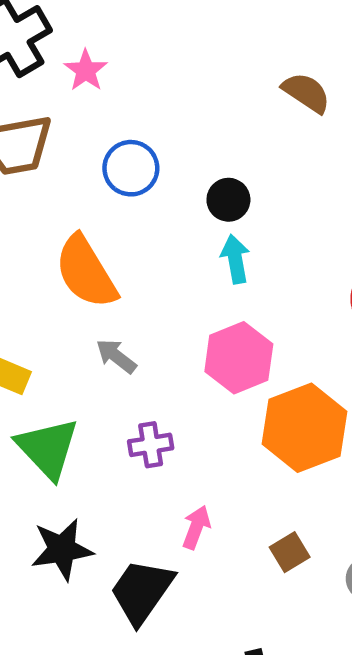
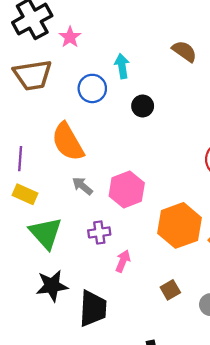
cyan arrow: (235, 259) -> (122, 66), moved
pink hexagon: (239, 358) -> (127, 189), moved
pink arrow: (196, 527) -> (123, 261), moved
black trapezoid: (142, 591) -> (93, 308), turned 147

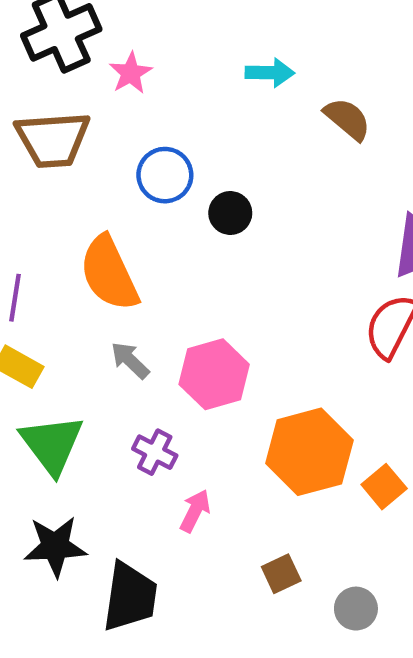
cyan arrow: (122, 66) -> (270, 73), moved, turned 95
black circle: (143, 106) -> (230, 213), moved
purple cross: (99, 232) -> (155, 452), turned 30

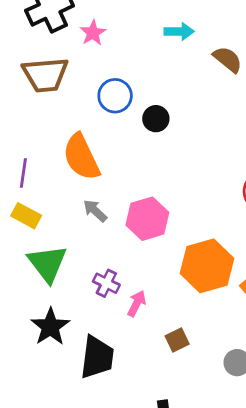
purple cross: (155, 452) -> (106, 283), moved
black star: (55, 546) -> (50, 327), turned -30
brown square: (281, 574) -> (177, 340), moved

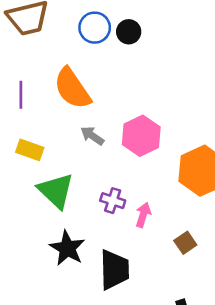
black circle: (156, 119) -> (129, 32), moved
purple line: (23, 173) -> (21, 95), moved

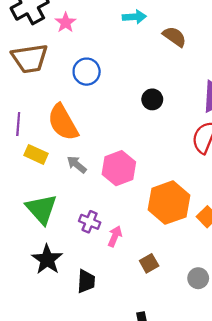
black circle: (129, 32) -> (152, 99), moved
yellow rectangle: (30, 150) -> (36, 154), moved
black trapezoid: (114, 270) -> (86, 281), size x0.7

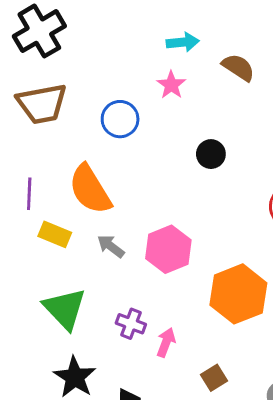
pink star: (66, 23) -> (171, 85), moved

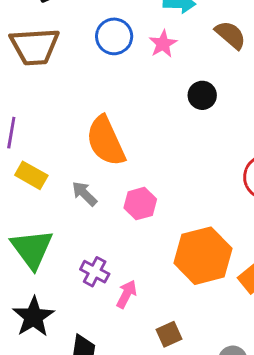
blue circle: (120, 119) -> (114, 36), moved
black circle: (211, 154) -> (202, 95), moved
orange semicircle: (90, 189) -> (106, 141), moved
pink hexagon: (168, 249) -> (140, 204), size x0.7

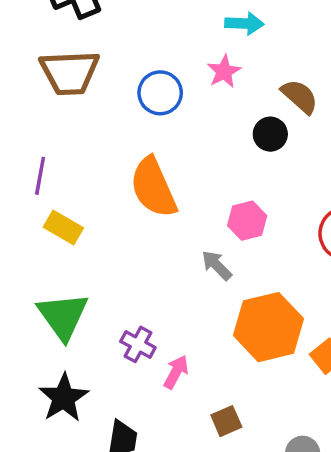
brown semicircle: (230, 35) -> (300, 96), moved
blue circle: (114, 36) -> (160, 93), moved
gray arrow: (84, 194) -> (217, 265), moved
pink hexagon: (140, 204) -> (247, 221), moved

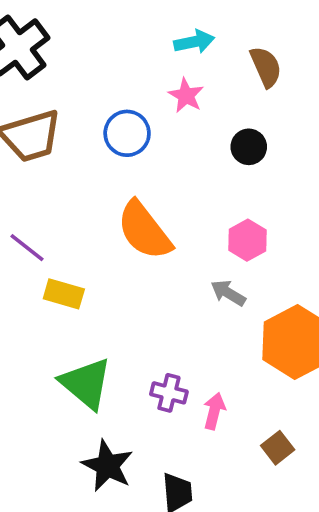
brown semicircle: (300, 96) -> (266, 67), moved, turned 39
purple line: (40, 176) -> (27, 248), turned -48

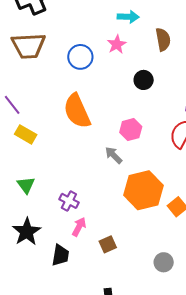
green triangle: (86, 383) -> (26, 185), size x0.6
pink arrow: (214, 411) -> (79, 227), moved
brown square: (278, 448) -> (108, 244), moved

